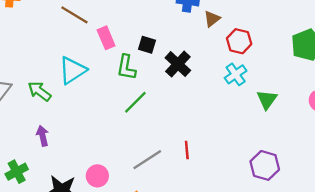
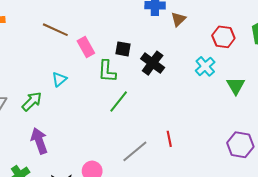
red hexagon: (239, 41) -> (223, 37), moved
cyan triangle: (73, 70) -> (59, 79), size x0.6
green arrow: (39, 91) -> (32, 101), turned 105
purple arrow: (43, 136) -> (39, 141), size x1.4

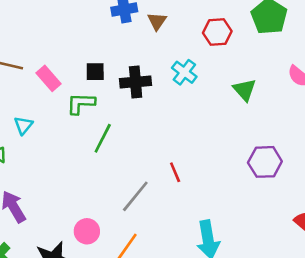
black cross: (153, 63) -> (136, 82), turned -30
cyan cross: (205, 66) -> (184, 72), moved
green L-shape: (107, 71) -> (81, 103), turned 100

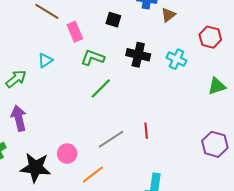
black square: (95, 72) -> (113, 20), moved
cyan cross: (184, 72) -> (177, 59), turned -30
green triangle: (245, 90) -> (217, 86), turned 36

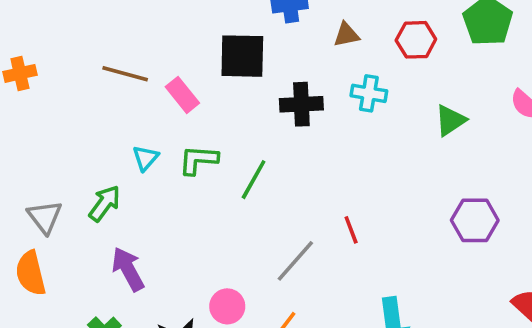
brown triangle: (168, 15) -> (346, 35), moved, turned 42
black square: (113, 20) -> (242, 56), size x1.8
green L-shape: (93, 58) -> (198, 160), moved

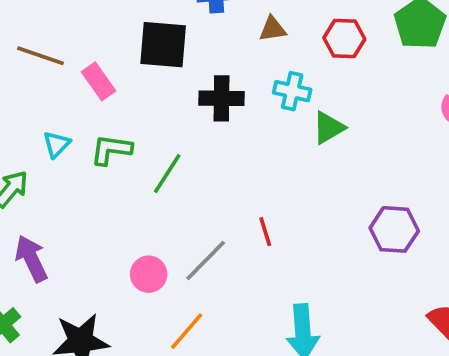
green triangle: (450, 120) -> (329, 128), moved
pink circle: (227, 306) -> (149, 274), moved

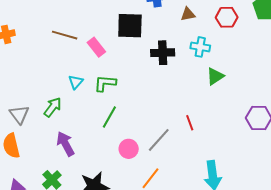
green triangle: (329, 128) -> (215, 76), moved
green line: (167, 174) -> (109, 117), moved

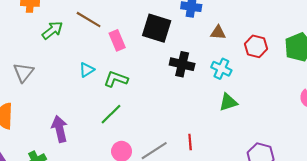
green arrow: (53, 107) -> (52, 30), moved
gray triangle: (19, 114) -> (23, 72), moved

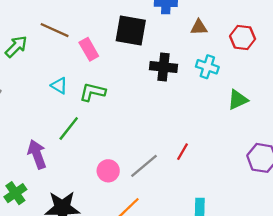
cyan triangle: (87, 70) -> (59, 86), turned -49
green triangle: (228, 102) -> (238, 100), moved
green line: (111, 114) -> (69, 128), moved
red line: (190, 142) -> (182, 152), turned 42

